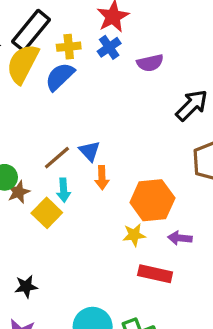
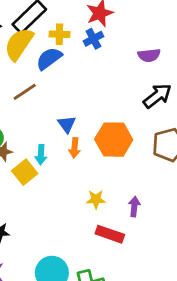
purple semicircle: (150, 63) -> (149, 55), moved
brown line: (57, 158) -> (25, 92), moved
orange hexagon: (152, 200) -> (114, 140), moved
purple arrow: (180, 238) -> (134, 207), turned 84

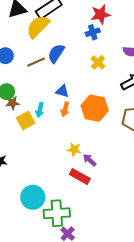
yellow cross: (59, 34) -> (98, 62), moved, turned 32
blue semicircle: (49, 59) -> (56, 53), moved, turned -30
blue triangle: (67, 124) -> (62, 91), turned -48
purple arrow: (134, 207) -> (90, 160), moved, turned -64

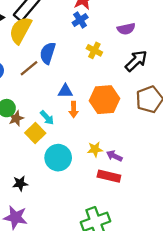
cyan arrow: (40, 110) -> (47, 118), turned -40
cyan circle: (33, 197) -> (58, 158), moved

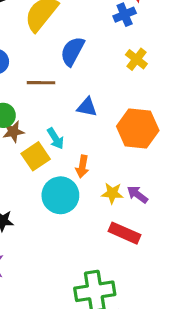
brown line: (29, 68) -> (41, 83), moved, turned 30
orange arrow: (74, 110) -> (82, 167), moved
purple arrow: (114, 156) -> (137, 194), moved

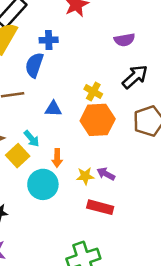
blue cross: (125, 15) -> (49, 40), moved, turned 30
yellow cross: (136, 59) -> (93, 92), moved

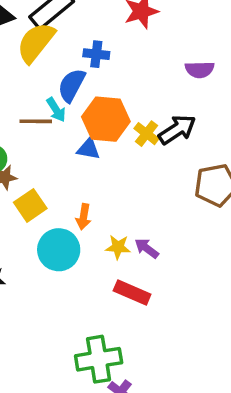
black arrow: (135, 77) -> (177, 130), moved
orange hexagon: (98, 120) -> (106, 119), moved
cyan arrow: (32, 139) -> (56, 110), moved

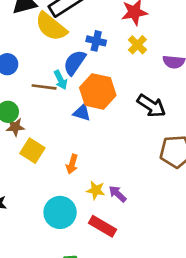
yellow semicircle: (36, 42) -> (51, 27), turned -96
black arrow: (177, 130) -> (151, 106), turned 60
yellow cross: (146, 134) -> (137, 45), moved
yellow square: (30, 205) -> (32, 151), turned -30
cyan circle: (59, 250) -> (60, 212), moved

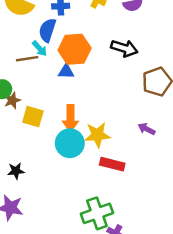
orange arrow: (72, 164) -> (70, 118), size x1.5
yellow star: (96, 190) -> (97, 135), size x1.5
purple arrow: (118, 194) -> (146, 129), moved
cyan circle: (60, 212) -> (70, 143), moved

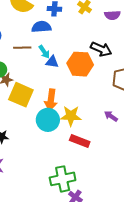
blue semicircle: (47, 30) -> (41, 27), turned 60
cyan arrow: (40, 48) -> (44, 52), moved
orange hexagon: (75, 49) -> (80, 64), moved
yellow square: (33, 117) -> (21, 95), size x1.4

